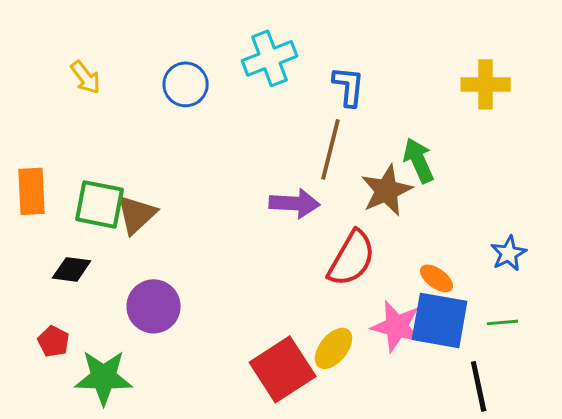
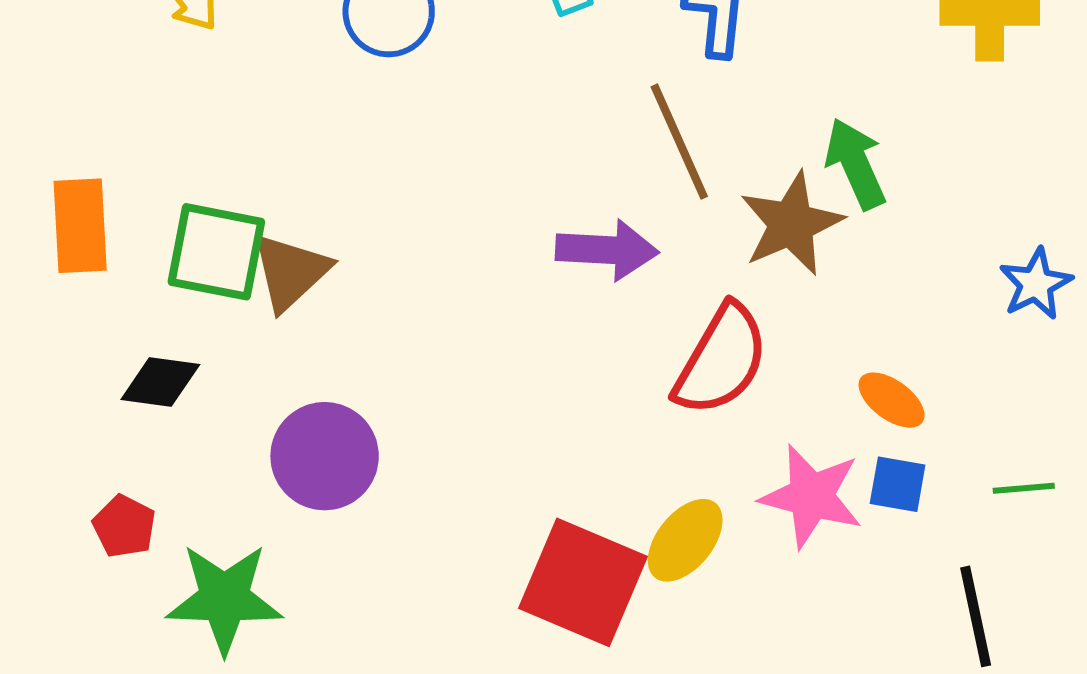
brown line: (331, 149) -> (679, 142), turned -38
blue star: (509, 253) -> (1036, 284), moved
blue square: (440, 320) -> (898, 484), size x0.5
red square: (283, 369) -> (583, 582), turned -34

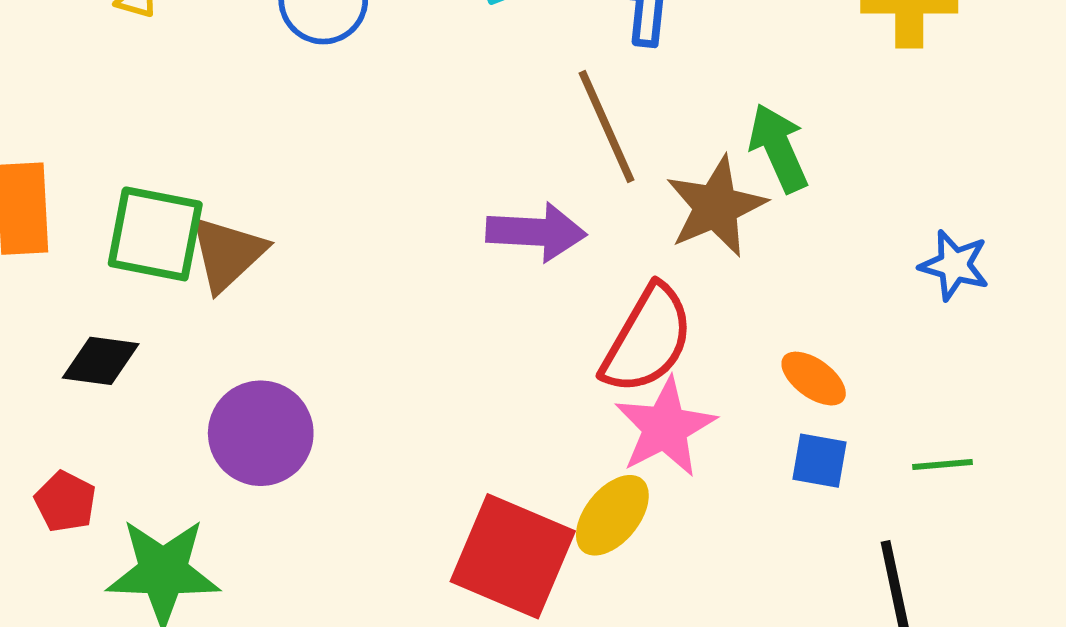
blue star: (1036, 284) -> (954, 265), turned -30
pink star: (811, 496) -> (665, 427), moved, turned 30

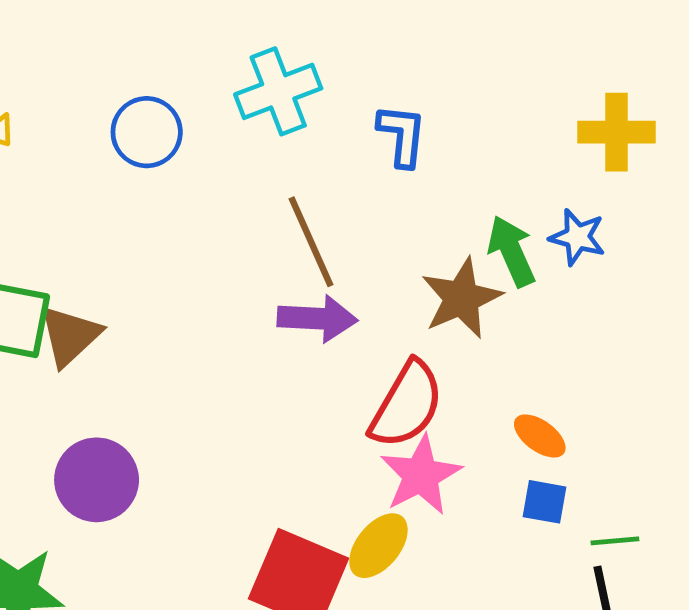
brown line: (607, 127) -> (311, 242), moved
blue star: (954, 265) -> (577, 237), moved
green line: (943, 464) -> (615, 541), moved

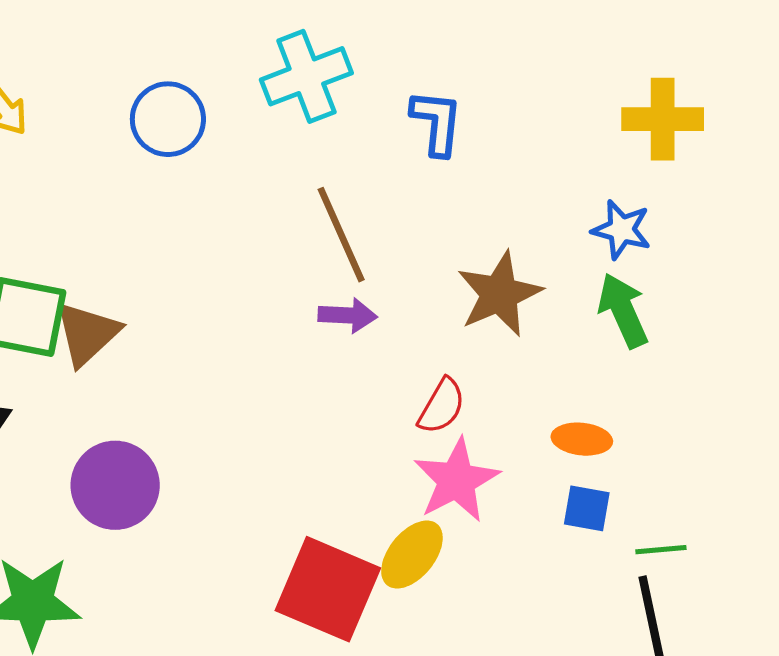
green arrow: (512, 251) -> (623, 310), moved
purple arrow: (317, 319) -> (348, 315), size x0.7
red semicircle: (407, 405) -> (442, 406), size x0.6
orange ellipse: (540, 436) -> (582, 439), turned -30

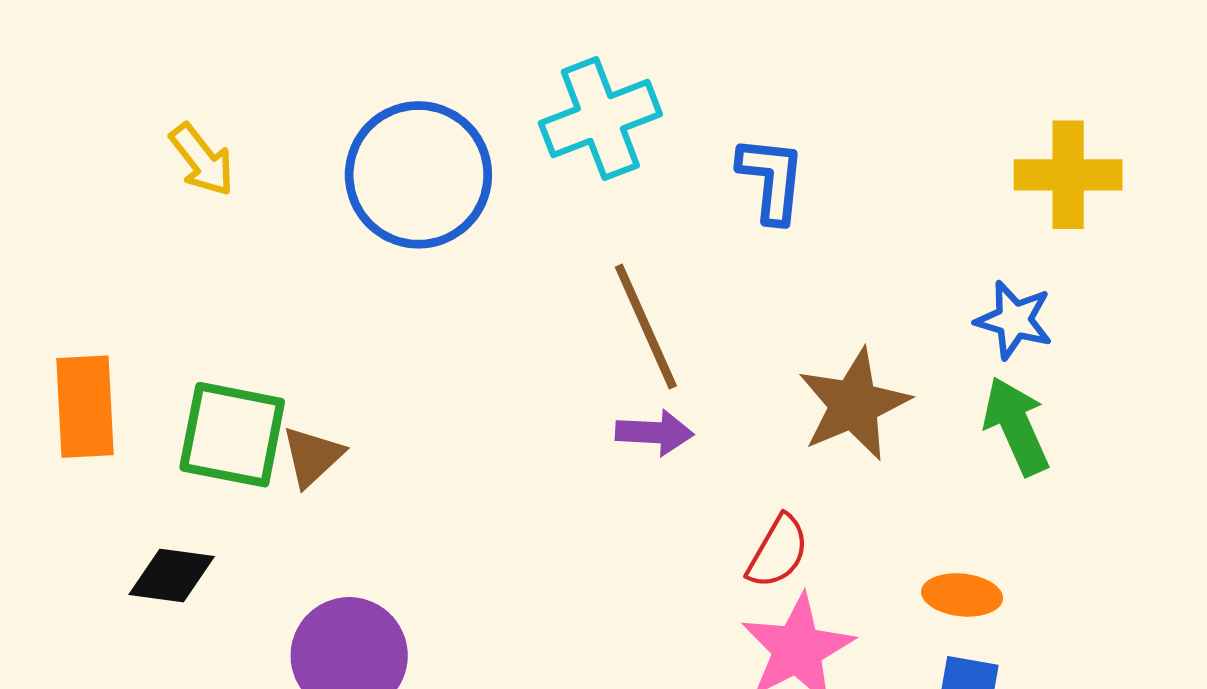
blue circle: (168, 119) -> (418, 175), size x1.5
brown triangle: (87, 334) -> (312, 456), size x0.7

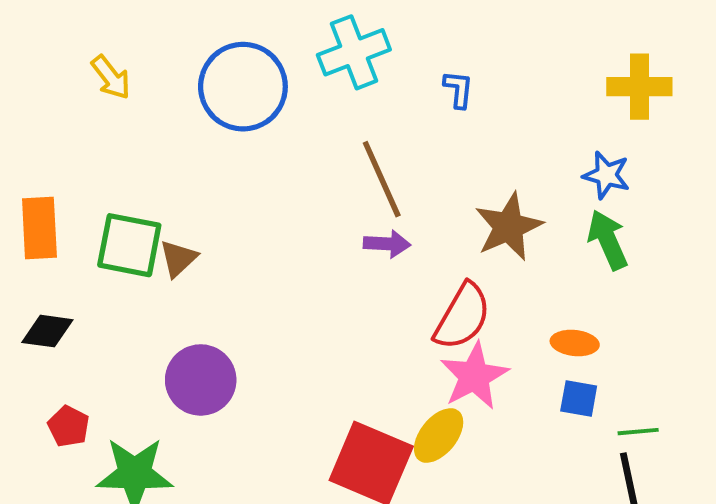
blue L-shape: (771, 179) -> (458, 89), size x0.7
red semicircle: (778, 552) -> (462, 317), size x1.5
black diamond: (172, 575) -> (47, 331), moved

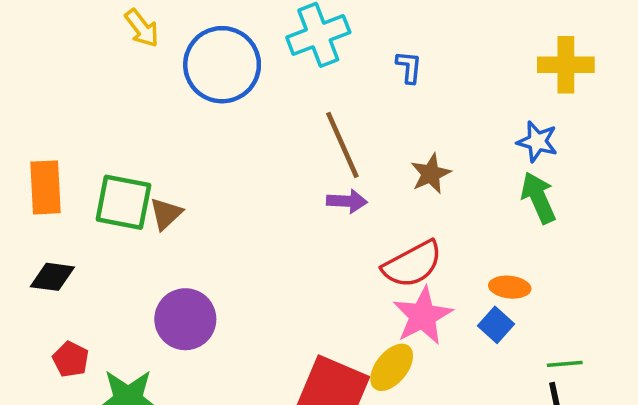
yellow arrow: (111, 77) -> (142, 28), moved
brown star: (509, 227) -> (431, 174), moved, size x0.7
red semicircle: (462, 317) -> (412, 264), turned 32
blue square: (579, 398) -> (496, 325), moved, turned 32

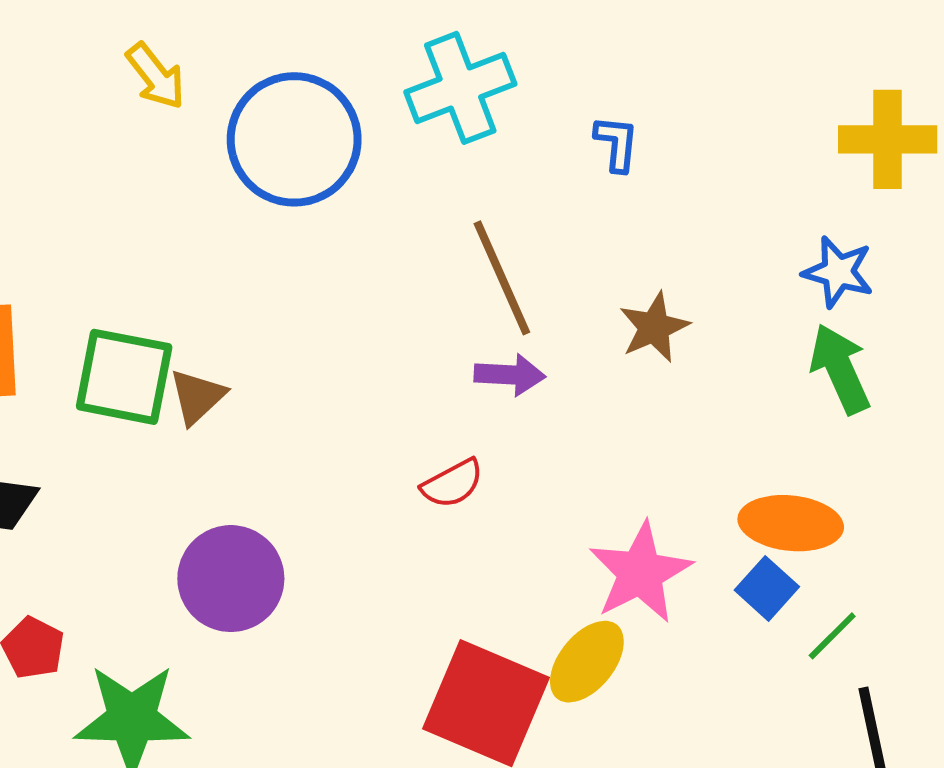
red semicircle: (412, 264) -> (452, 484), moved, size x0.6
orange ellipse: (510, 287) -> (791, 523), size x1.4
green line: (565, 364) -> (832, 636), moved, turned -40

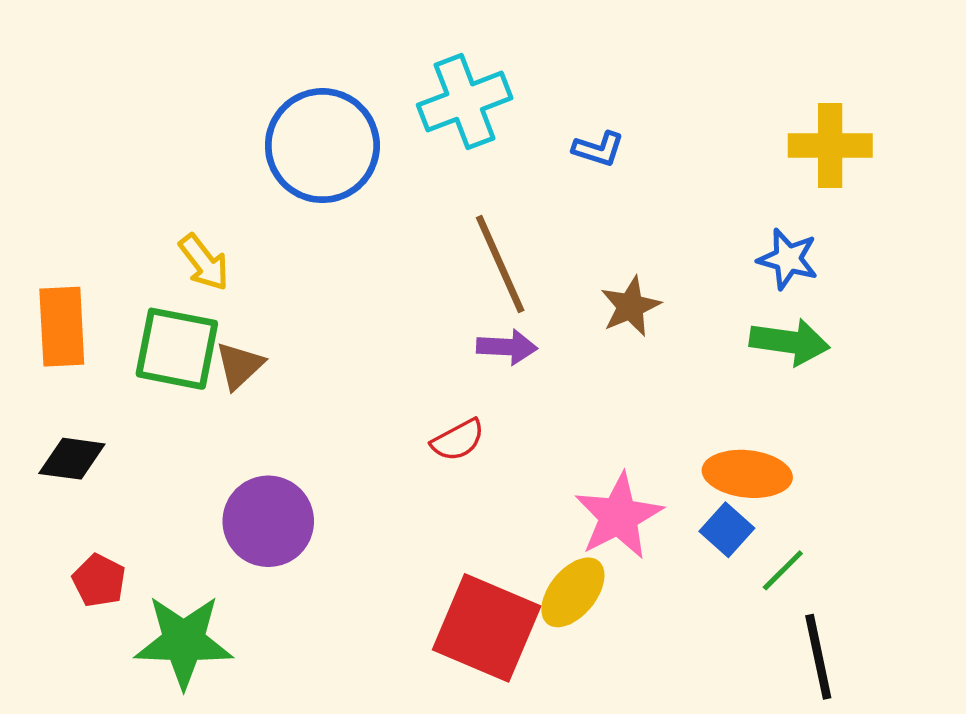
yellow arrow: (156, 76) -> (204, 262), moved
blue L-shape: (617, 143) -> (598, 149), turned 102
green arrow: (840, 369) -> (790, 342), turned 122

